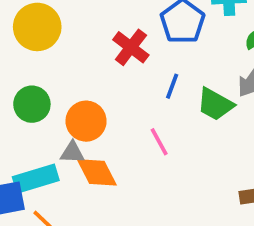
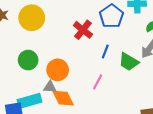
pink line: (159, 142) -> (98, 82), turned 56

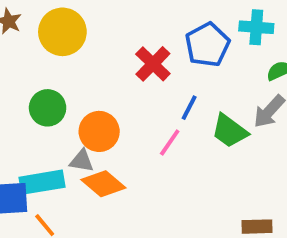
pink line: (98, 82) -> (170, 142), moved
orange diamond: (63, 98) -> (103, 184), turned -30

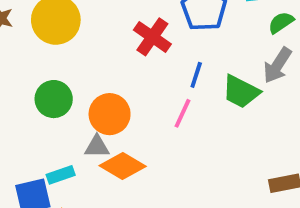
cyan rectangle: (42, 182) -> (61, 175), size x0.6

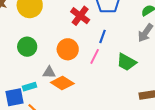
green trapezoid: (241, 92) -> (126, 62), moved
orange circle: (110, 114) -> (68, 49), moved

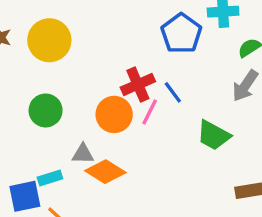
red cross: (80, 16) -> (138, 84), moved, turned 30
blue line: (103, 36) -> (173, 92), turned -56
pink line: (95, 56) -> (150, 112), moved

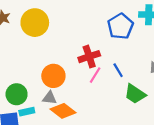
blue line: (173, 92) -> (118, 70), moved
green circle: (46, 110) -> (17, 94), moved
orange circle: (114, 114) -> (53, 76), moved

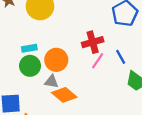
green circle: (17, 94) -> (30, 66), moved
cyan rectangle: (27, 112) -> (29, 48), moved

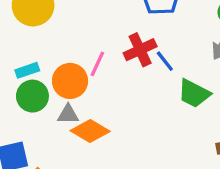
red cross: (93, 42) -> (140, 50), moved
pink line: (98, 61) -> (97, 64), moved

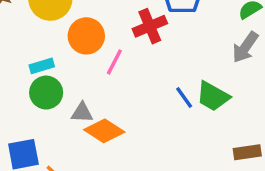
red cross: (140, 50) -> (150, 26), moved
blue line: (165, 61) -> (184, 97), moved
orange circle: (70, 81) -> (86, 36), moved

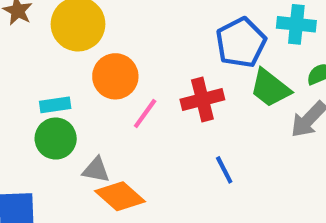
red cross: (150, 26) -> (202, 100), moved
green trapezoid: (213, 96) -> (270, 88), moved

